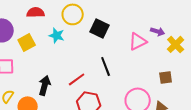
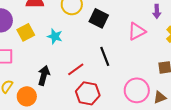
purple arrow: (158, 31) -> (157, 11), moved, turned 72
cyan star: (57, 35) -> (55, 36), moved

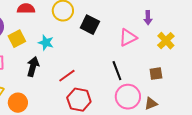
black line: (105, 56) -> (117, 71), moved
black arrow: (44, 75) -> (33, 67), moved

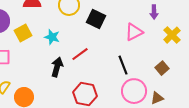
black arrow: (33, 67) -> (57, 67), moved
brown square: (156, 74) -> (162, 68), turned -32
red line: (67, 76) -> (80, 54), moved

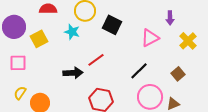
cyan star: (52, 37) -> (72, 32), moved
black line: (123, 65) -> (139, 71), turned 66
black arrow: (57, 67) -> (73, 73), turned 72

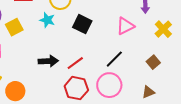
black square: (112, 25) -> (82, 24), moved
red line: (96, 60) -> (75, 63), moved
pink circle: (150, 97) -> (109, 85), moved

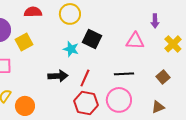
cyan star: (47, 20) -> (71, 49), moved
pink triangle: (125, 26) -> (135, 41), turned 30
black line: (114, 59) -> (124, 74), turned 42
red line: (75, 63) -> (85, 78), turned -30

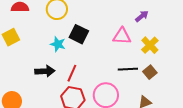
purple arrow: (155, 21) -> (142, 16), turned -128
yellow cross: (173, 44) -> (150, 45), moved
black line: (124, 74) -> (128, 69), moved

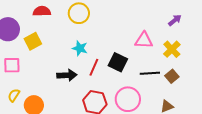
purple arrow: (142, 16) -> (175, 20), moved
black square: (79, 34) -> (118, 62), moved
red line: (72, 73) -> (94, 67), moved

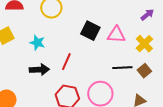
cyan star: (80, 48) -> (37, 43), moved
black square: (118, 62) -> (90, 31), moved

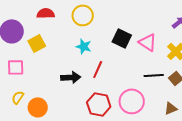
pink triangle: (116, 35) -> (148, 42), turned 30
cyan star: (37, 43) -> (84, 46), moved

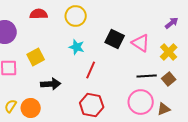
yellow square: (37, 43) -> (36, 57), moved
black arrow: (71, 77) -> (51, 84), moved
yellow semicircle: (18, 97) -> (11, 106), moved
pink circle: (132, 101) -> (141, 102), moved

